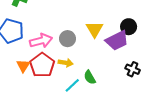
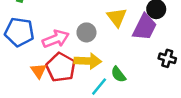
purple trapezoid: (117, 40) -> (145, 27), turned -30
yellow arrow: (66, 63) -> (88, 61), size x1.5

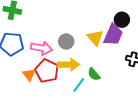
yellow triangle: (117, 17) -> (95, 38), moved
pink arrow: (56, 39) -> (41, 48), turned 35

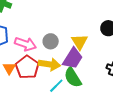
purple trapezoid: (113, 35) -> (73, 58), moved
green semicircle: (94, 74) -> (73, 77), size x1.5

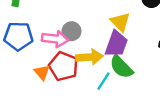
gray circle: (51, 41) -> (72, 31), moved

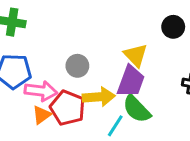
pink arrow: (55, 39) -> (41, 91), moved
orange triangle: (42, 72) -> (42, 115), turned 35

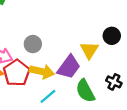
yellow triangle: (136, 55) -> (89, 50), moved
green semicircle: (137, 109) -> (85, 91), moved

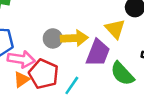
yellow arrow: (42, 72) -> (74, 38), moved
cyan line: (48, 96) -> (72, 85), moved

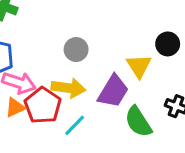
gray circle: (53, 38) -> (76, 50), moved
yellow arrow: (74, 38) -> (68, 88), moved

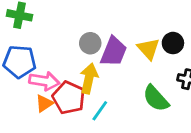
black circle: (168, 44) -> (173, 43), moved
yellow arrow: (68, 88) -> (89, 78), turned -76
purple trapezoid: (113, 91) -> (114, 52), moved

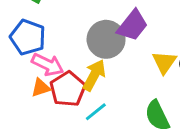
gray circle: (90, 43) -> (106, 39), size x1.6
purple trapezoid: (114, 52) -> (133, 25), moved

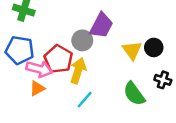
gray circle: (106, 39) -> (82, 40), size x0.7
red pentagon: (68, 89) -> (58, 59), moved

